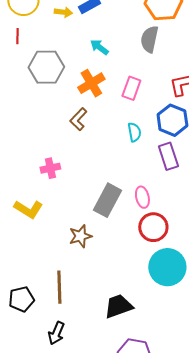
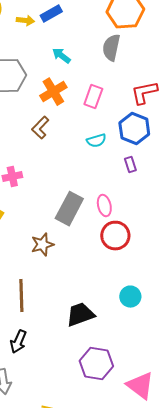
cyan semicircle: (134, 132) -> (96, 141), turned 84
purple rectangle: (168, 156) -> (130, 165), size x0.6
cyan circle: (167, 267) -> (130, 297), moved, size x0.6

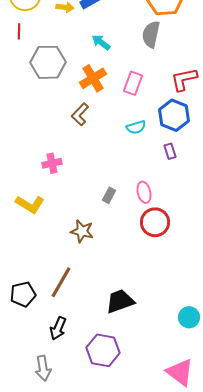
gray rectangle: (69, 209) -> (109, 195), size x0.5
brown star: (42, 245) -> (82, 231), turned 30
brown line: (21, 296) -> (61, 282), turned 32
cyan circle: (130, 297) -> (189, 317), moved
purple hexagon: (96, 364) -> (103, 350), moved

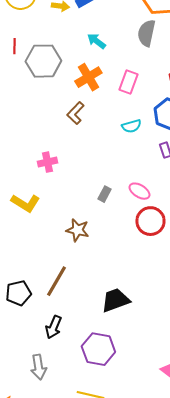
red line: (19, 31) -> (14, 46), moved
pink ellipse: (144, 192) -> (139, 191), turned -45

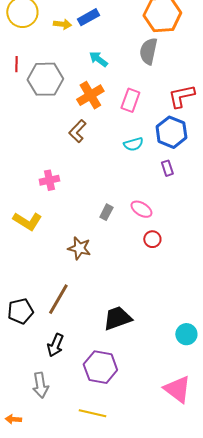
red circle: (150, 221) -> (152, 239), size x0.6

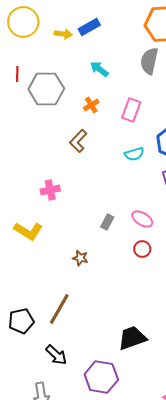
orange cross: (90, 95) -> (91, 105), size x0.6
red circle: (152, 239) -> (142, 249), moved
brown star: (79, 248) -> (80, 258), size x0.7
black trapezoid: (117, 318) -> (132, 338), moved
black arrow: (55, 345) -> (56, 355), turned -70

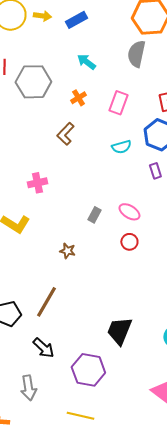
yellow arrow: (63, 34) -> (42, 16), moved
black trapezoid: (132, 338) -> (119, 331), turned -48

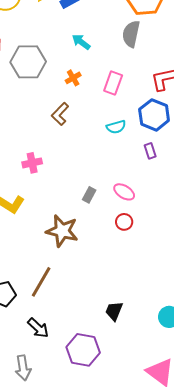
brown star: (67, 251) -> (62, 231), size x2.0
black trapezoid: (119, 331) -> (114, 311), size x0.7

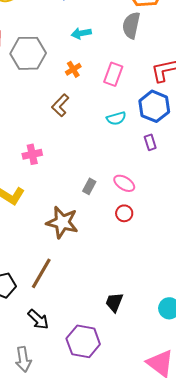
cyan arrow: (81, 42) -> (81, 33), turned -48

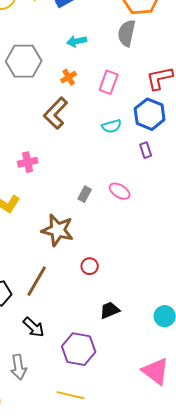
brown L-shape: (60, 105) -> (56, 113), size x1.4
red circle: (124, 213) -> (90, 266), moved
black trapezoid: (114, 302) -> (110, 310), turned 45

